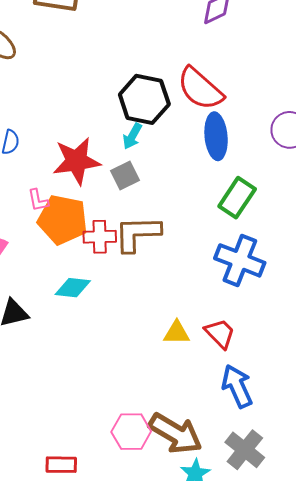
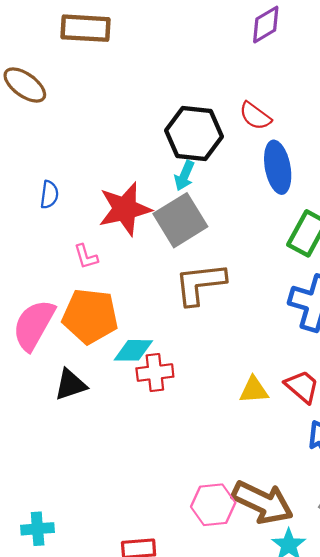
red semicircle: (200, 89) -> (255, 116), size x0.6
gray square: (125, 176) -> (180, 220), size x1.6
orange pentagon: (63, 220) -> (90, 316), moved
red cross: (100, 237) -> (155, 373), moved

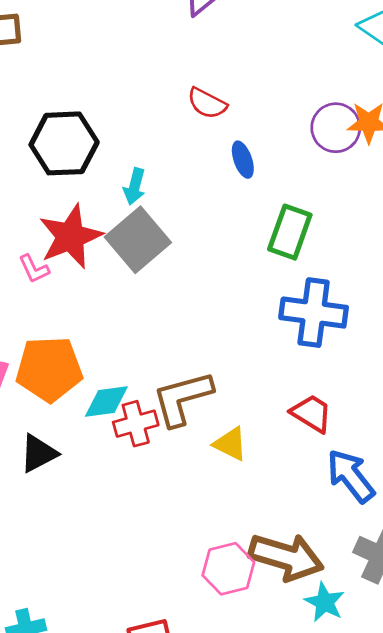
black hexagon: (194, 134) -> (64, 143), moved
blue ellipse: (278, 167) -> (243, 160), size x0.6
pink L-shape: (86, 257) -> (34, 269), moved
brown L-shape: (200, 284) -> (182, 398), moved
yellow triangle: (254, 390) -> (230, 444), moved, turned 40

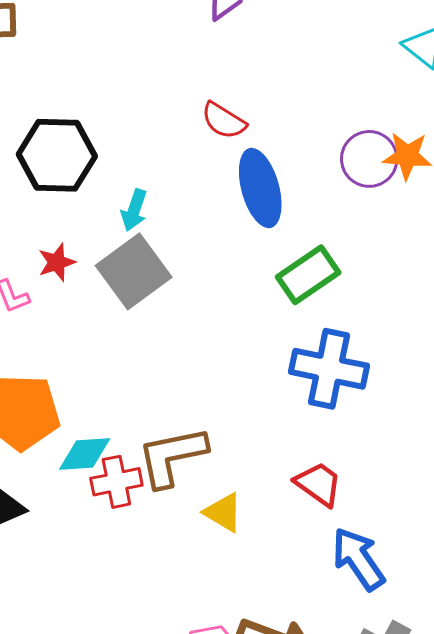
blue ellipse: (243, 160) -> (260, 188), size x1.8
green rectangle: (290, 232) -> (308, 275), turned 32
red star: (70, 237) -> (57, 262), size x0.5

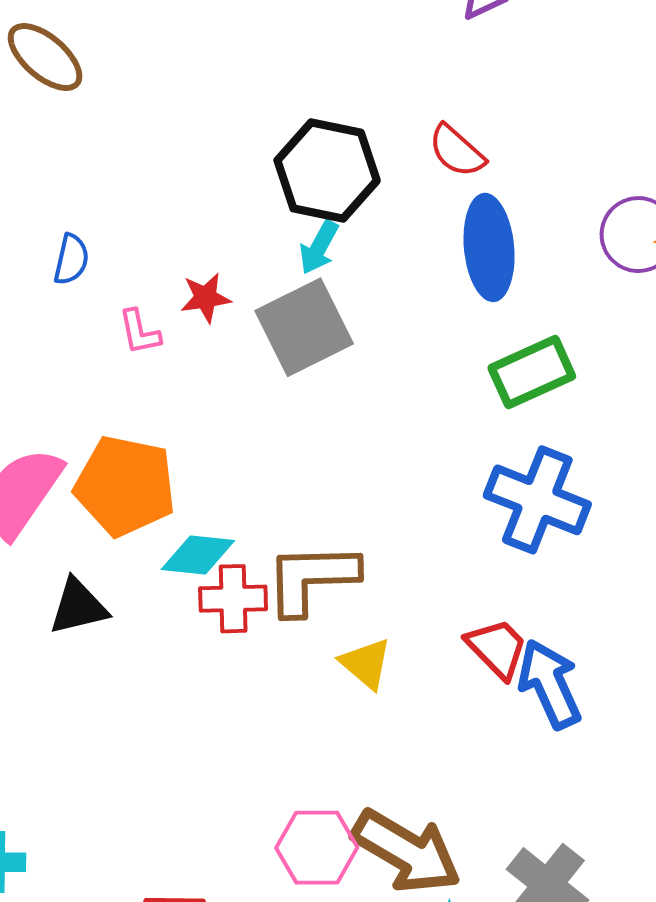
black hexagon: (57, 155) -> (327, 170), moved
blue arrow: (358, 559) -> (550, 684), moved

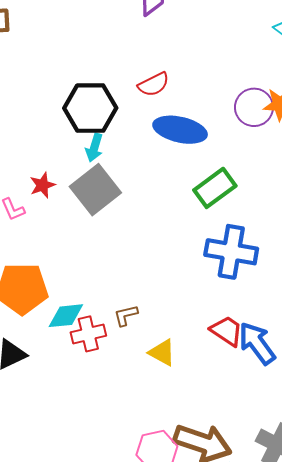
red semicircle: (457, 151) -> (154, 84), turned -56
blue ellipse: (489, 247) -> (180, 130), turned -60
brown L-shape: (312, 578) -> (126, 315), size x0.5

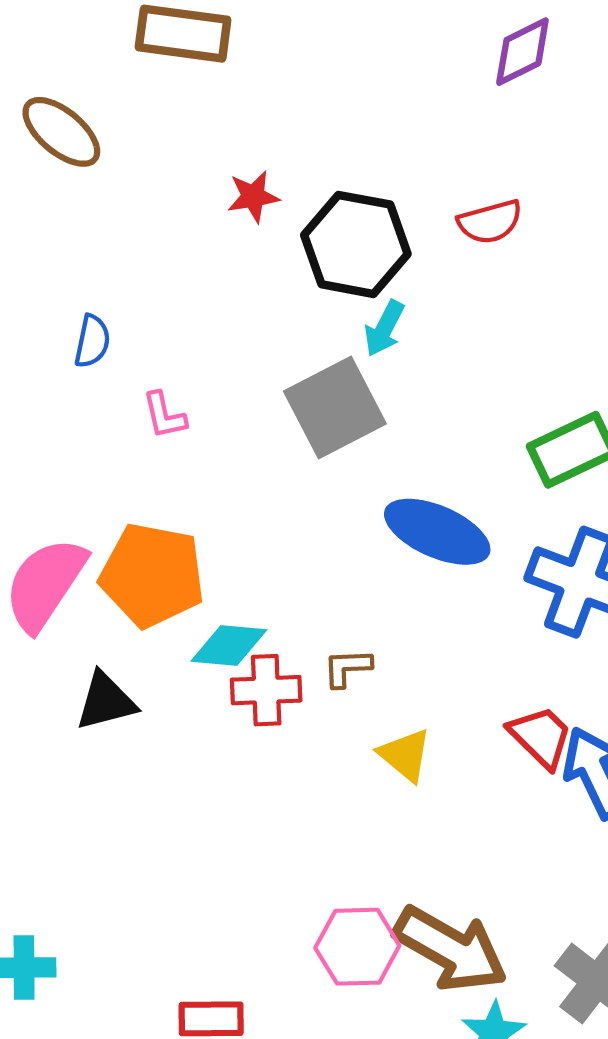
blue ellipse: (180, 130) -> (437, 532), moved
cyan arrow: (94, 148) -> (384, 328), moved
red star: (43, 185) -> (253, 197), moved

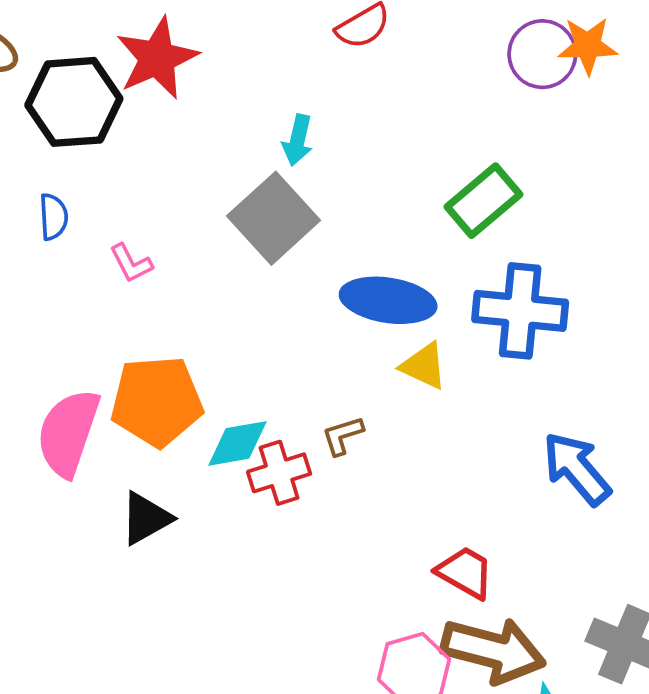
red star: (253, 197) -> (157, 58), size x1.8
black hexagon: (356, 244) -> (74, 102), moved
red trapezoid: (541, 737) -> (465, 572), moved
yellow triangle: (405, 755) -> (424, 366), moved

